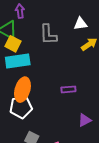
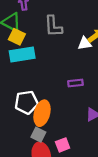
white triangle: (80, 24) -> (85, 44), moved
orange ellipse: (22, 90) -> (42, 113), moved

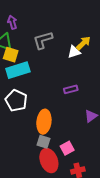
gray L-shape: (53, 26) -> (43, 40), turned 85
white pentagon: (26, 102) -> (16, 101), moved, turned -30

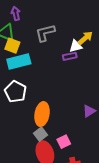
purple rectangle: (71, 89) -> (70, 56), moved
gray square: (43, 142) -> (40, 134), turned 32

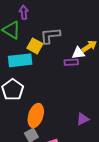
yellow square: (12, 46) -> (35, 46), moved

